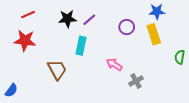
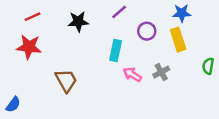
purple line: (89, 20) -> (119, 12), moved
cyan rectangle: (81, 46) -> (116, 50), moved
gray cross: (136, 81) -> (161, 72), moved

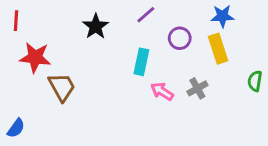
red line: (32, 17) -> (16, 21), moved, turned -63
black star: (78, 22) -> (96, 26), turned -30
brown trapezoid: (66, 80) -> (62, 87), moved

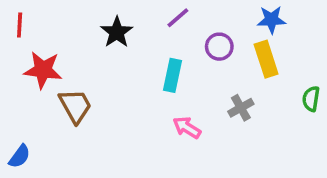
pink arrow: (162, 91) -> (187, 128), moved

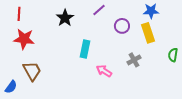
red line: (20, 25) -> (19, 14), moved
cyan rectangle: (172, 75) -> (85, 49), moved
brown trapezoid: (75, 106) -> (32, 71), moved

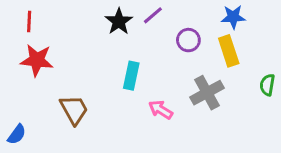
black star: (65, 18) -> (119, 21), moved
gray cross: (134, 60) -> (207, 93), size x1.5
brown trapezoid: (32, 71) -> (74, 110), moved

